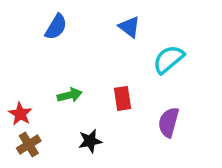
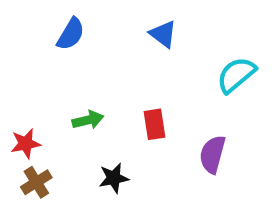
cyan semicircle: (169, 59) -> (236, 75), moved
red star: (20, 114) -> (26, 144), turned 30

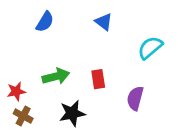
green arrow: (88, 120) -> (56, 76), size x1.4
black star: (114, 178) -> (72, 113), size x1.4
brown cross: (36, 182) -> (23, 116), turned -30

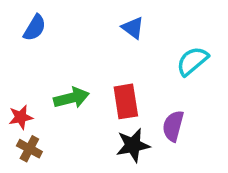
blue semicircle: (45, 22) -> (35, 28), moved
red rectangle: (98, 79) -> (126, 101), size x1.4
black star: (72, 113) -> (133, 145), moved

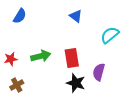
red star: (21, 117) -> (11, 59), moved
black star: (133, 145) -> (76, 83), turned 30
brown cross: (29, 149) -> (17, 85), turned 32

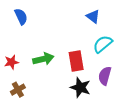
blue semicircle: (20, 16) -> (21, 17), turned -56
blue triangle: (76, 16) -> (93, 17), moved
cyan semicircle: (110, 35) -> (103, 44), moved

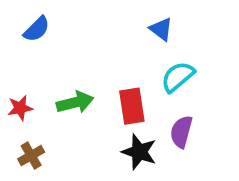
blue semicircle: (21, 17) -> (37, 29), turned 70

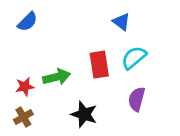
red rectangle: (132, 106) -> (99, 65), moved
red star: (20, 108) -> (25, 87), moved
black star: (139, 152) -> (84, 114), moved

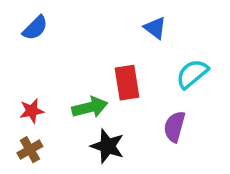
cyan semicircle: (134, 58) -> (192, 74), moved
green arrow: (57, 77) -> (90, 107), moved

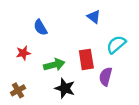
blue semicircle: (35, 28) -> (40, 27), moved, turned 105
red rectangle: (127, 83) -> (86, 59), moved
red star: (32, 111) -> (23, 53), moved

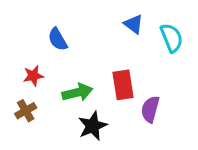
cyan semicircle: (116, 44) -> (172, 38), moved, turned 108
black star: (65, 88) -> (93, 126), turned 30
brown cross: (18, 90) -> (26, 111), moved

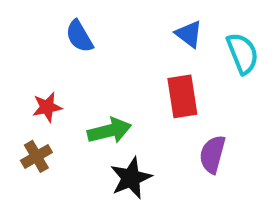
blue semicircle: (58, 39) -> (79, 36), moved
red rectangle: (123, 85) -> (182, 96), moved

